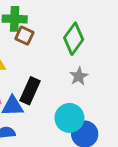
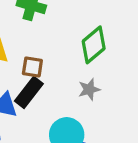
brown square: (24, 36) -> (32, 67), moved, turned -30

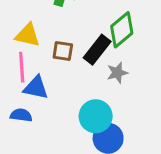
black rectangle: (29, 92) -> (97, 50), moved

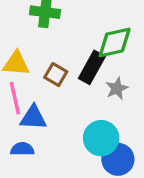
green diamond: (122, 30) -> (115, 42), turned 36
brown square: (63, 51) -> (56, 75), turned 30

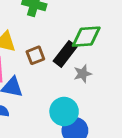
brown square: (56, 75) -> (35, 55), turned 30

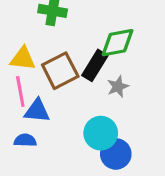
brown square: (35, 55) -> (60, 71), size x1.6

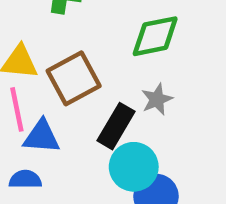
black rectangle: (95, 65) -> (116, 126), moved

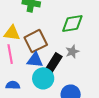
blue triangle: (41, 137) -> (35, 60), moved
cyan circle: (134, 167) -> (43, 78), moved

